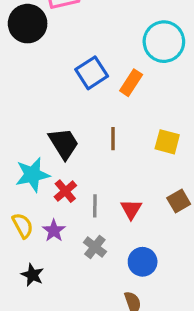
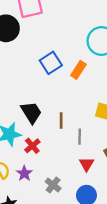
brown line: (113, 139) -> (61, 120), moved
gray line: (95, 206) -> (80, 137), moved
red triangle: (131, 209) -> (86, 164), moved

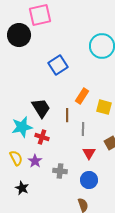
orange rectangle: (78, 70) -> (82, 96), moved
red cross: (32, 146) -> (42, 137), turned -32
gray cross: (53, 185) -> (60, 171), turned -32

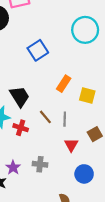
brown line: (67, 115) -> (45, 117), moved, turned -40
purple star: (35, 161) -> (13, 167), moved
blue circle: (89, 180) -> (84, 174), moved

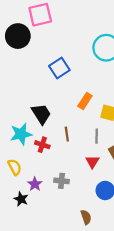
brown line: (45, 117) -> (67, 134), turned 32
gray line: (65, 119) -> (97, 136), moved

